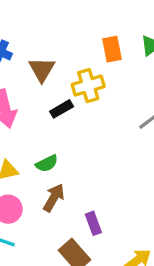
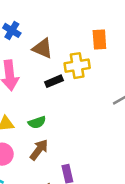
brown triangle: (42, 69) -> (42, 48), turned -45

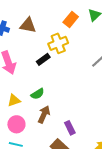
orange rectangle: (99, 40) -> (71, 19), turned 56
brown triangle: (42, 48) -> (28, 25), moved

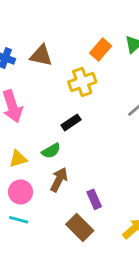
black rectangle: (43, 59) -> (71, 122), moved

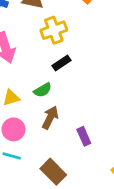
yellow cross: (82, 82) -> (54, 30), moved
brown rectangle: (80, 228) -> (53, 172), moved

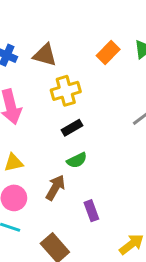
green semicircle: (43, 90) -> (77, 160), moved

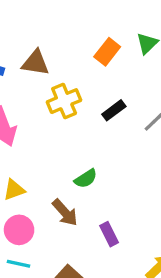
black rectangle: (72, 128) -> (114, 110), moved
brown arrow: (55, 188) -> (65, 213), turned 115

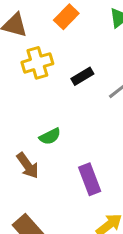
orange rectangle: (107, 52) -> (66, 17), moved
purple rectangle: (109, 234) -> (90, 179), moved, size x1.4

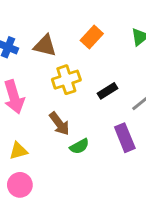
brown arrow: (28, 166) -> (59, 124), moved
purple rectangle: (90, 179) -> (125, 138), moved

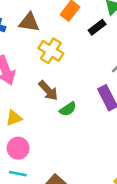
yellow cross: (66, 80) -> (51, 51), turned -35
black rectangle: (108, 91) -> (97, 27), moved

